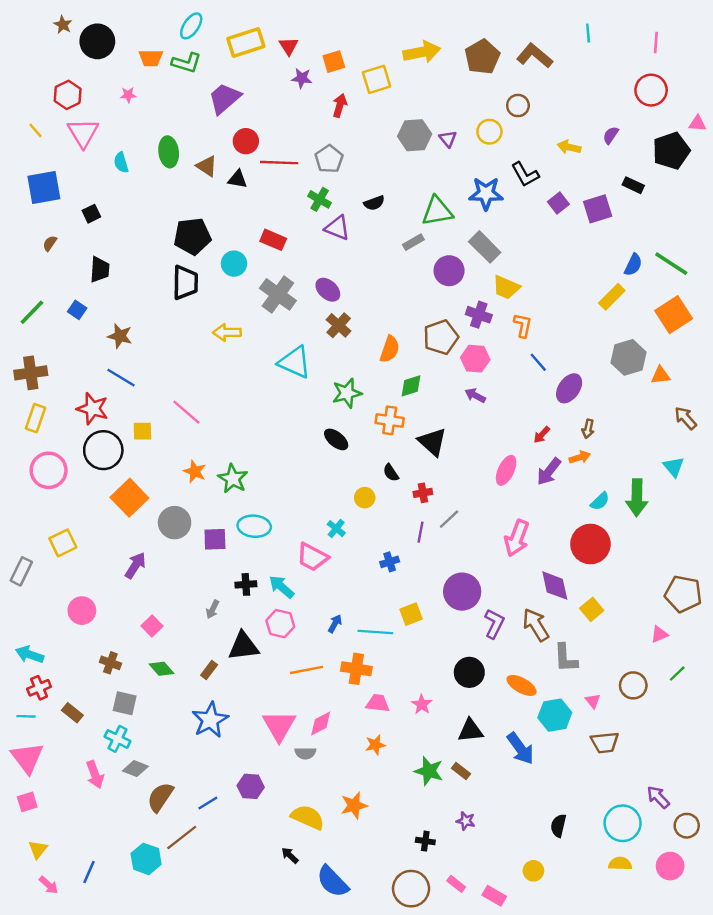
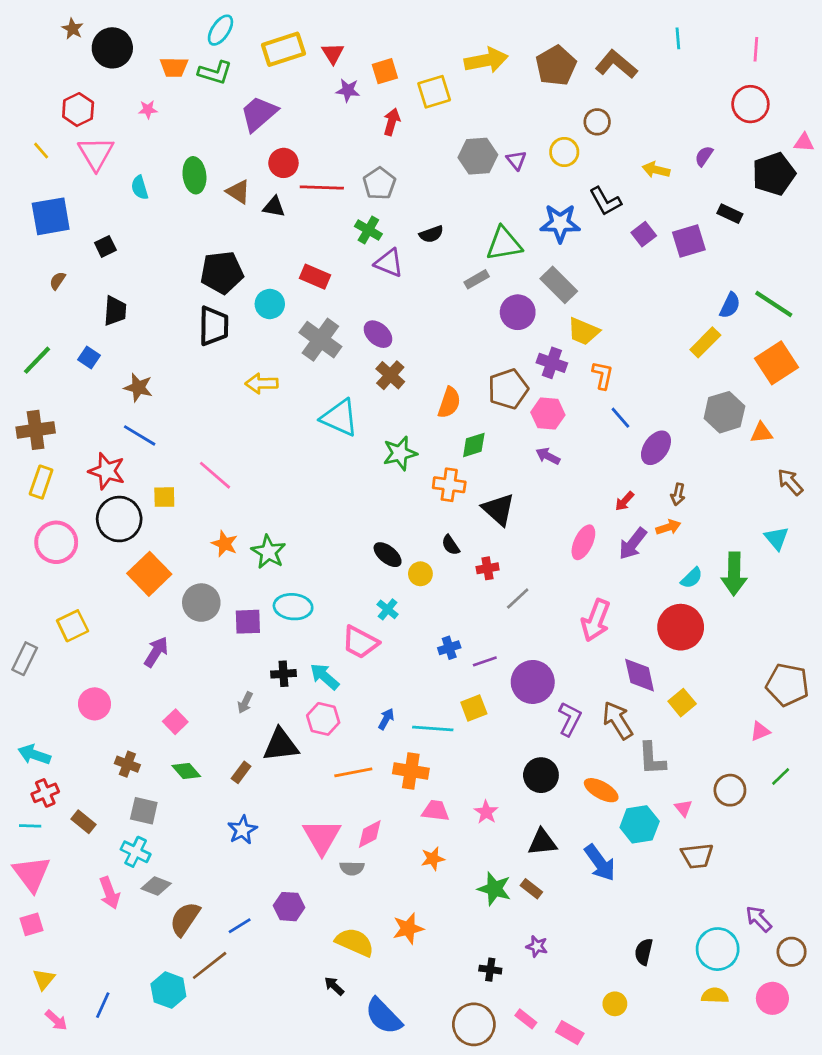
black ellipse: (336, 439) -> (388, 555), moved
purple line: (421, 532) -> (485, 661), moved, turned 60
blue star: (210, 720) -> (242, 830), size x0.7

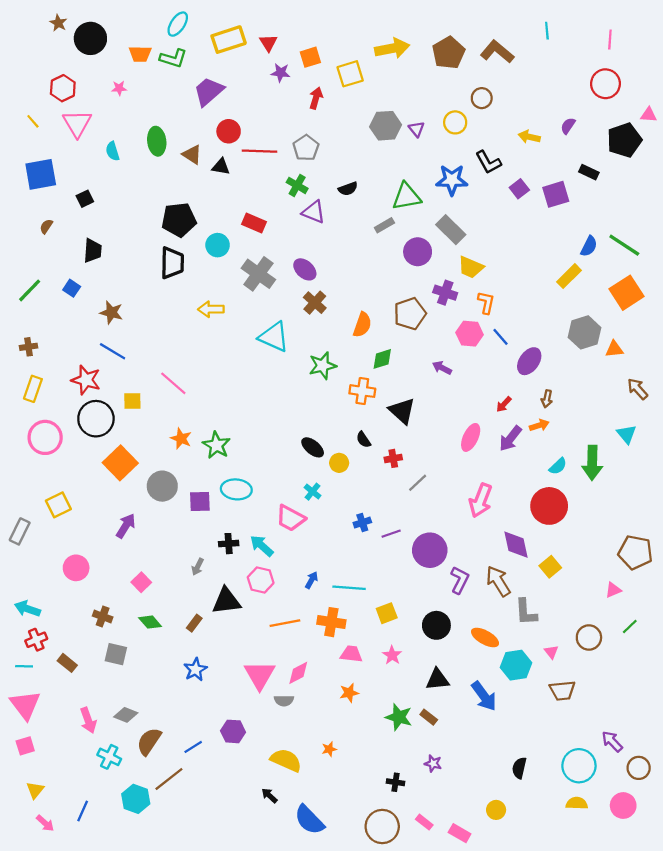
pink hexagon: (548, 414) -> (470, 334), moved
brown cross: (36, 430) -> (29, 347), size x0.6
yellow square: (474, 708) -> (387, 613), moved
cyan cross: (136, 852) -> (109, 757), moved
orange star: (408, 928) -> (329, 749), size x0.6

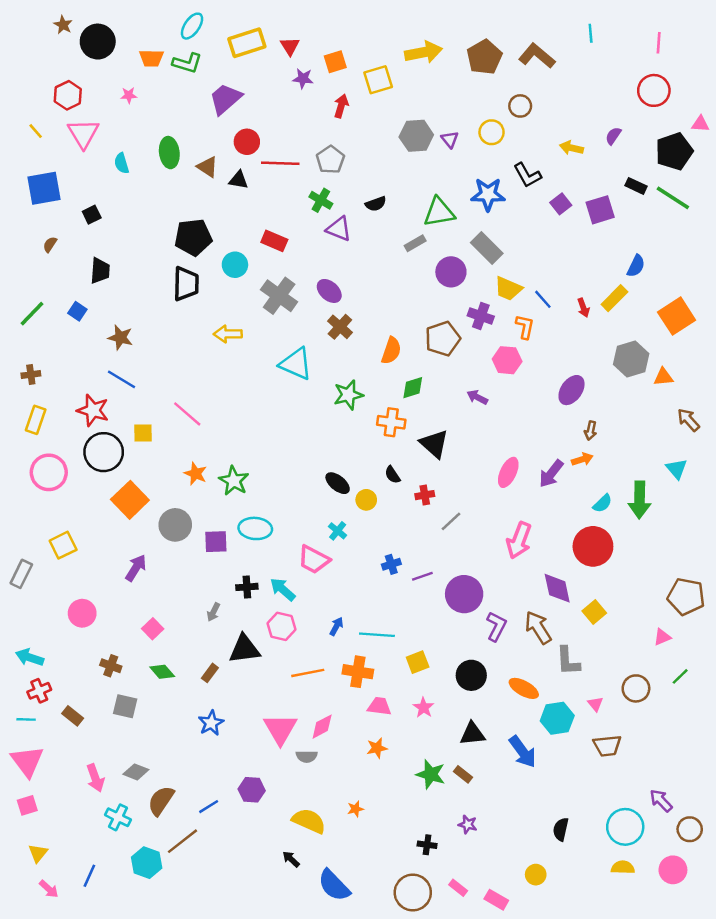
green line: (624, 245) -> (673, 198), moved
blue line: (500, 337) -> (543, 299), moved
red arrow: (504, 404) -> (583, 308), moved, turned -63

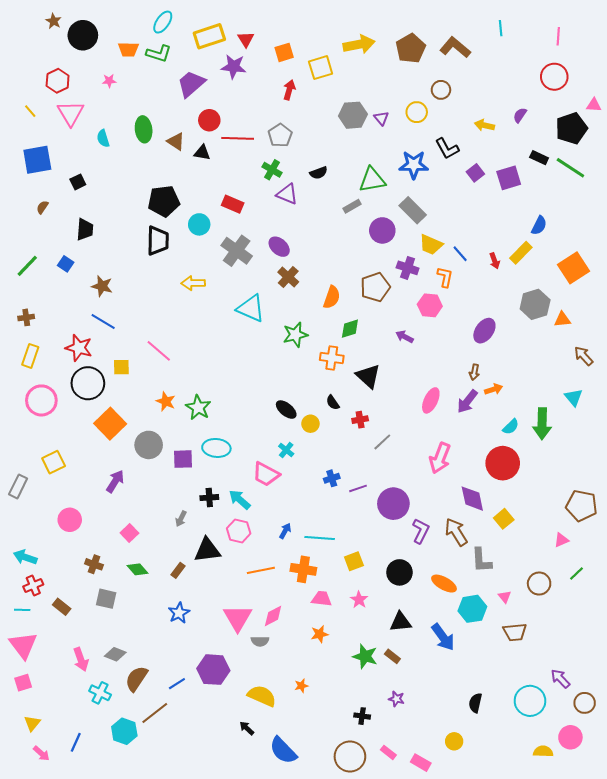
purple star: (303, 79) -> (234, 67), moved, size x1.4
brown arrow: (591, 431) -> (474, 372), moved
purple hexagon: (252, 790) -> (213, 670), size x1.4
yellow semicircle: (623, 867) -> (543, 751), moved

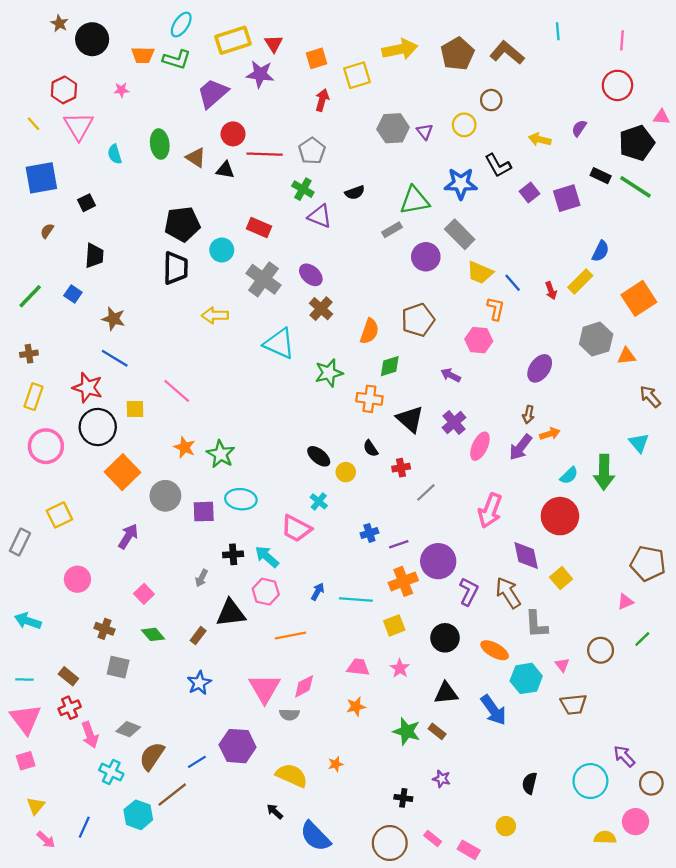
purple cross: (408, 268) -> (454, 423), moved, turned 30
orange cross: (303, 569) -> (403, 581), moved, turned -30
red cross: (33, 586) -> (70, 708), moved

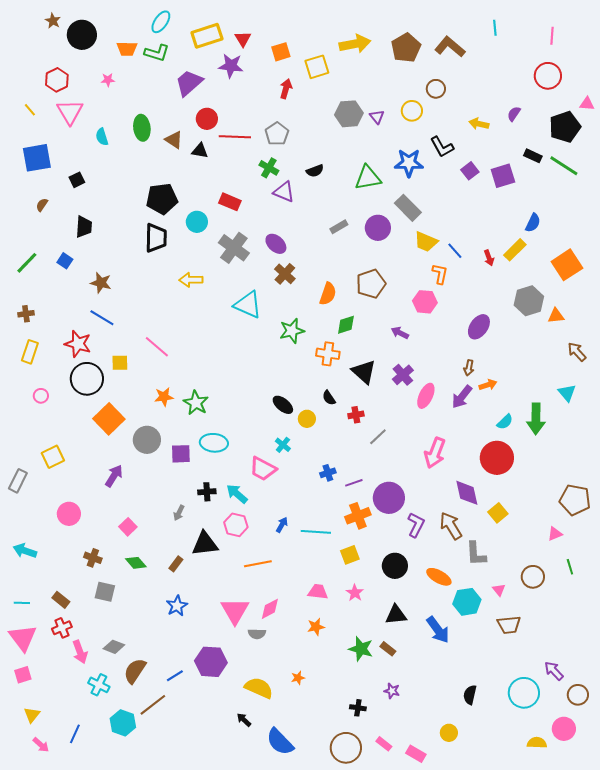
gray rectangle: (392, 230) -> (339, 227), moved
pink circle: (46, 446) -> (41, 396), size x0.5
orange star: (185, 447) -> (164, 397), turned -30
green line: (642, 639) -> (570, 567), turned -63

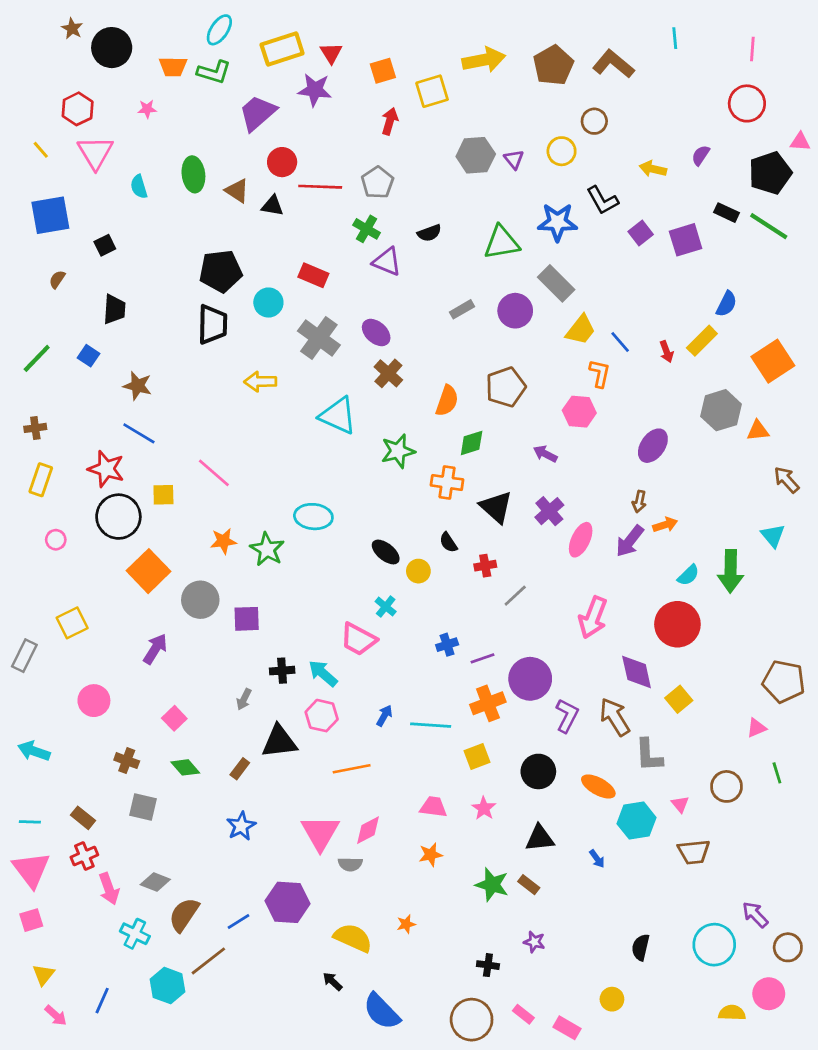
yellow trapezoid: (426, 242) -> (581, 330), turned -75
cyan ellipse: (214, 443) -> (313, 517), moved
blue arrow: (438, 630) -> (597, 859), size x0.5

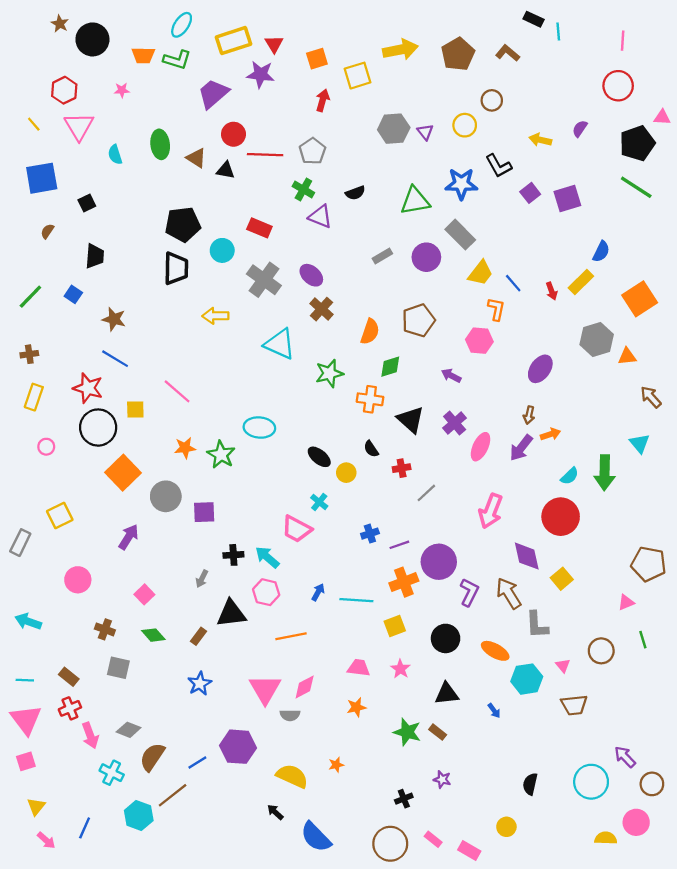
brown L-shape: (613, 64) -> (508, 53), size x0.7
black rectangle: (726, 213) -> (534, 19), moved
black cross: (488, 965) -> (404, 799), turned -30

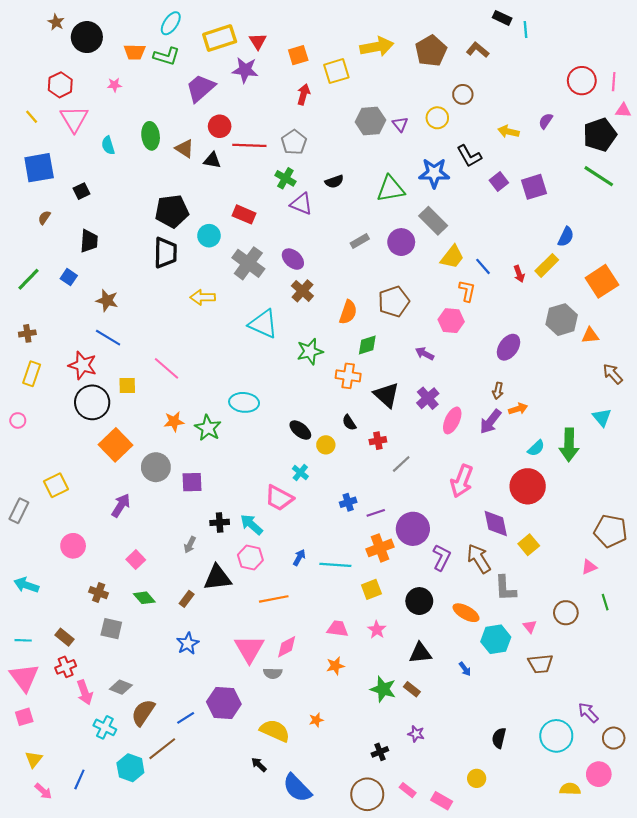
pink line: (623, 41) -> (614, 82), moved
pink circle: (46, 447) -> (18, 420), moved

